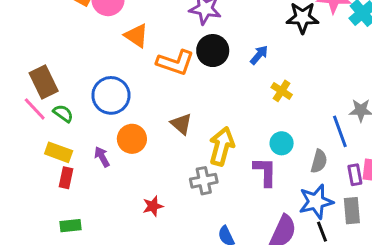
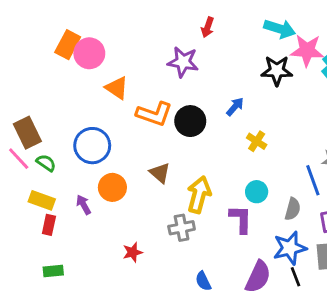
black circle: (213, 51) -> (190, 121), moved

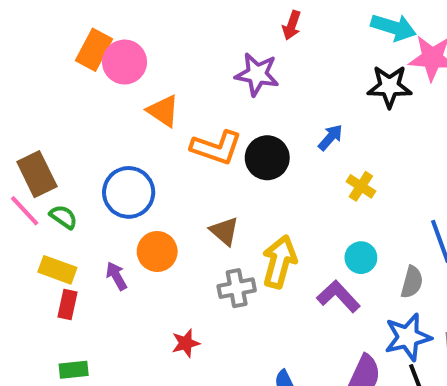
purple L-shape: (241, 219) -> (339, 296), turned -44
gray cross: (182, 228) -> (237, 288), moved

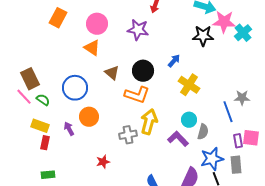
pink circle: (125, 62) -> (97, 24), moved
orange L-shape: (216, 148) -> (137, 95), moved
yellow cross: (361, 186) -> (189, 85), size x1.5
brown triangle: (224, 231) -> (112, 73), moved
gray semicircle: (412, 282) -> (203, 132), moved

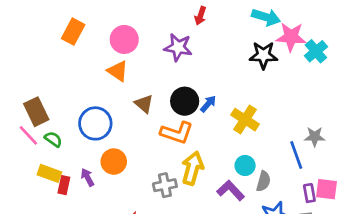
blue arrow: (174, 61) -> (208, 104), moved
red rectangle: (45, 143) -> (64, 185), moved

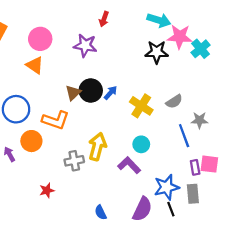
brown triangle: (144, 104) -> (73, 93), moved, turned 35
orange L-shape: (177, 133) -> (56, 120), moved
gray semicircle: (263, 181) -> (174, 101), moved, turned 42

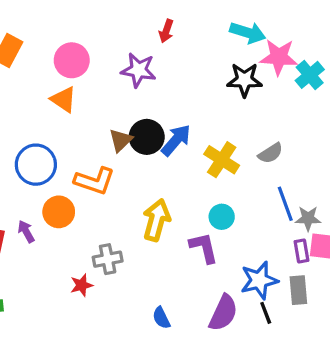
blue arrow: (111, 93) -> (176, 140), size x1.5
gray star: (199, 120) -> (308, 218), moved
gray cross: (74, 161) -> (108, 259), moved
purple L-shape: (129, 165) -> (204, 248), turned 30

